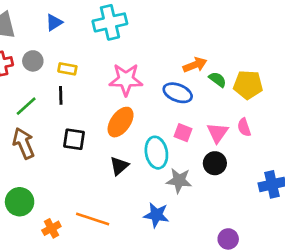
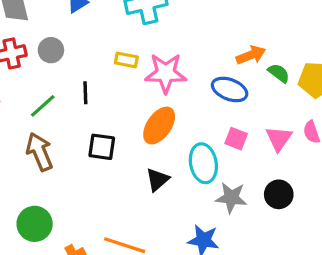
yellow rectangle: (67, 69) -> (126, 60), moved
black circle: (215, 163) -> (279, 194), moved

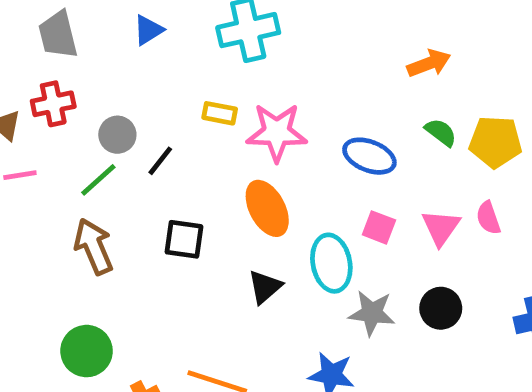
gray circle: (51, 50) -> (117, 135), moved
orange arrow: (251, 55) -> (429, 63), moved
black line: (85, 93) -> (160, 161), turned 40
orange ellipse: (159, 126) -> (267, 208), turned -63

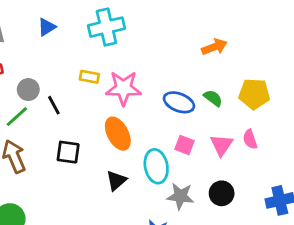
green semicircle: (441, 132) -> (213, 98), moved
black line: (160, 161) -> (54, 105), turned -66

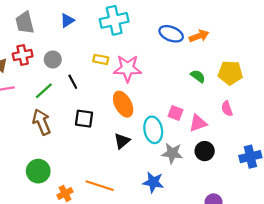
gray circle: (28, 90) -> (53, 59), moved
blue ellipse: (179, 102) -> (171, 34), moved
pink triangle: (222, 145) -> (198, 123), moved, turned 36

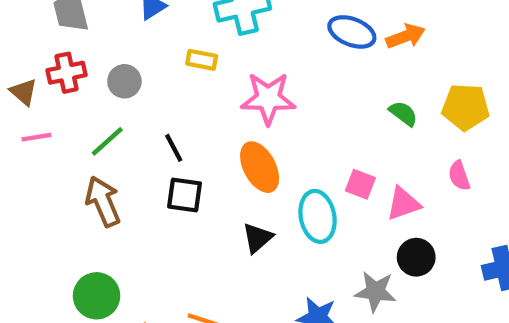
yellow rectangle: (101, 59) -> (202, 60), moved
black line: (73, 82) -> (174, 148), moved
gray star: (172, 153) -> (375, 292), moved

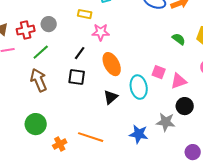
red cross: (66, 73) -> (26, 30), moved
pink star: (268, 98) -> (101, 32), moved, size x0.7
black line: (174, 148) -> (80, 53), moved, turned 64

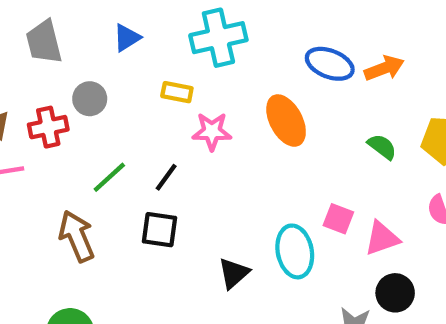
gray circle: (49, 24) -> (90, 99), moved
green line: (41, 52) -> (109, 177), moved
orange ellipse: (112, 64) -> (286, 121), moved

